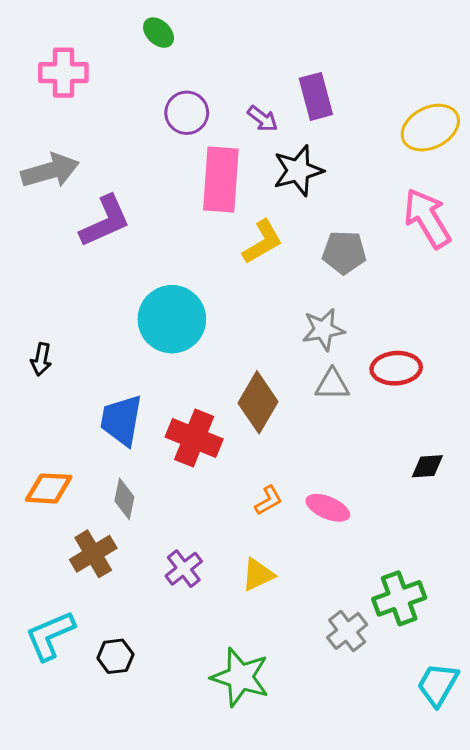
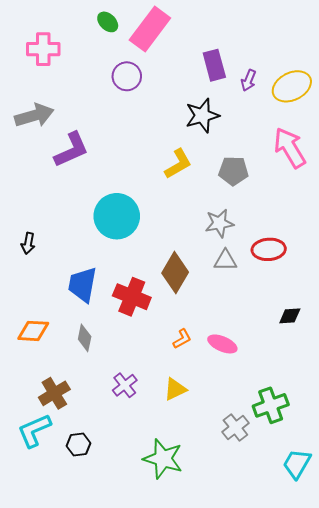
purple arrow: (262, 119) -> (249, 80), moved, turned 75
pink rectangle: (221, 180) -> (150, 29), moved, turned 33
brown cross: (93, 554) -> (54, 393), moved

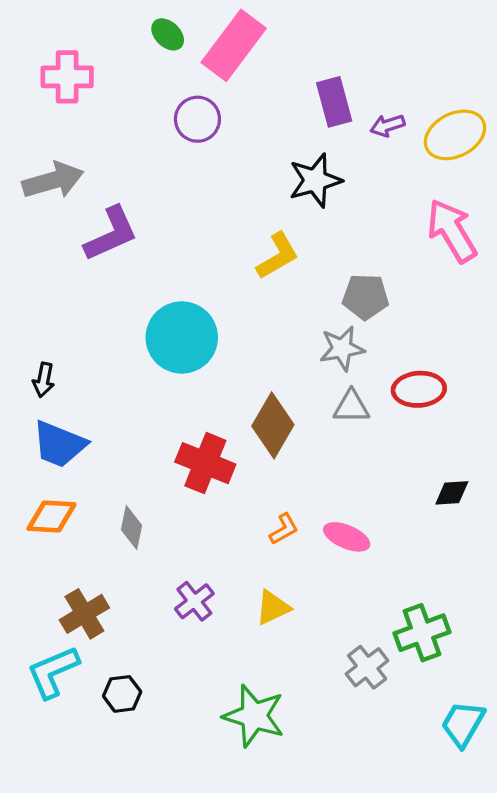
purple arrow: (249, 80) -> (387, 125), turned 50
gray pentagon: (233, 171) -> (365, 297), moved
blue trapezoid: (83, 285) -> (59, 444), moved, turned -78

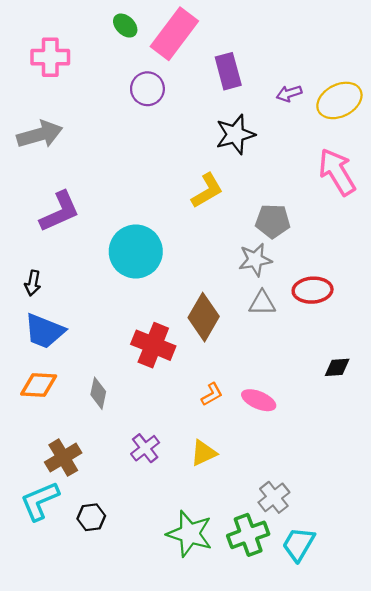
purple rectangle: (334, 102) -> (228, 71), moved
purple L-shape: (111, 234) -> (60, 212), moved
green cross: (422, 633) -> (248, 535), moved
cyan trapezoid: (463, 724) -> (298, 544), moved

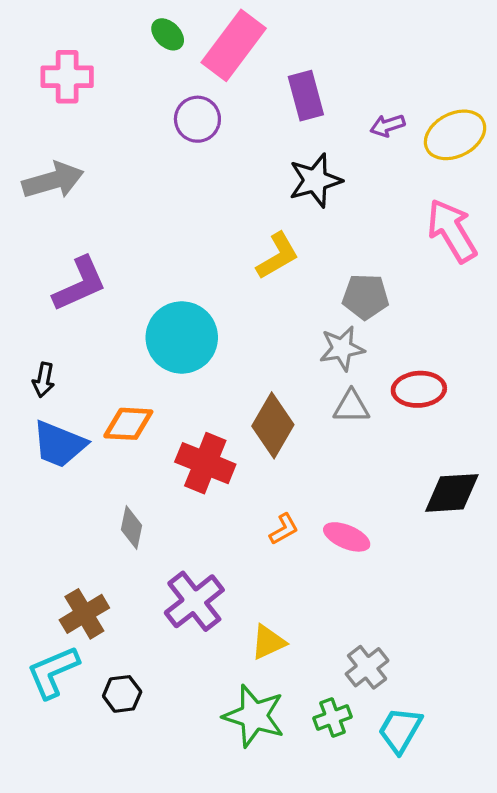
black diamond: (337, 367) -> (452, 493), size x1.6
orange diamond: (39, 385) -> (128, 424), moved
purple cross: (145, 448) -> (194, 601), size x1.5
yellow triangle: (204, 453) -> (268, 642), moved
green cross: (248, 535) -> (333, 718), size x0.7

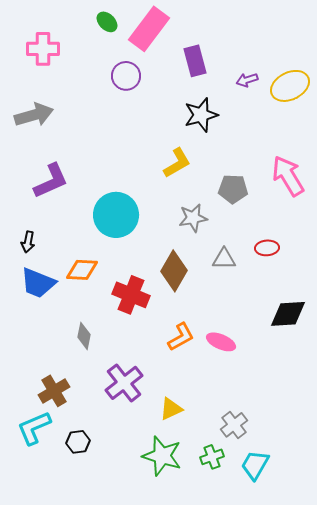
pink arrow: (452, 231) -> (288, 176), moved
gray star: (342, 348) -> (193, 218), moved
red ellipse: (419, 389) -> (267, 248), size x0.7
orange L-shape: (284, 529) -> (181, 337), size x1.4

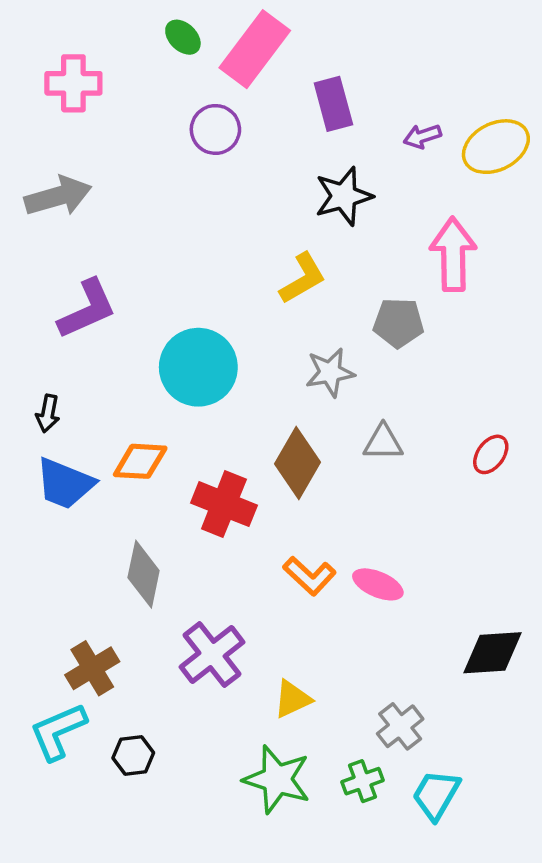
pink arrow: (288, 176) -> (453, 254), moved, turned 30
red ellipse: (267, 248) -> (491, 454), moved, turned -50
black diamond: (288, 314) -> (492, 653), moved
gray diamond: (84, 336) -> (144, 574), size x1.4
orange L-shape: (181, 337) -> (309, 576), turned 72

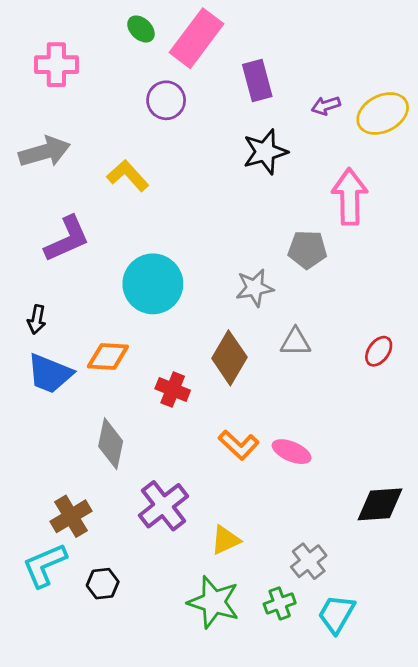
yellow L-shape: (303, 278) -> (128, 176), moved, turned -102
red cross: (224, 504) -> (173, 390), size x0.7

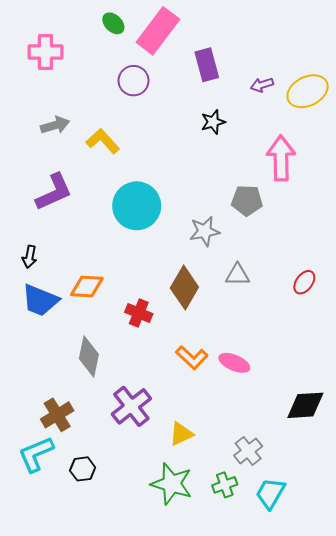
gray arrow: (45, 152) -> (55, 125), moved, size x0.7
black star: (265, 152) -> (213, 122), size x0.7
cyan circle: (153, 284) -> (137, 206), moved

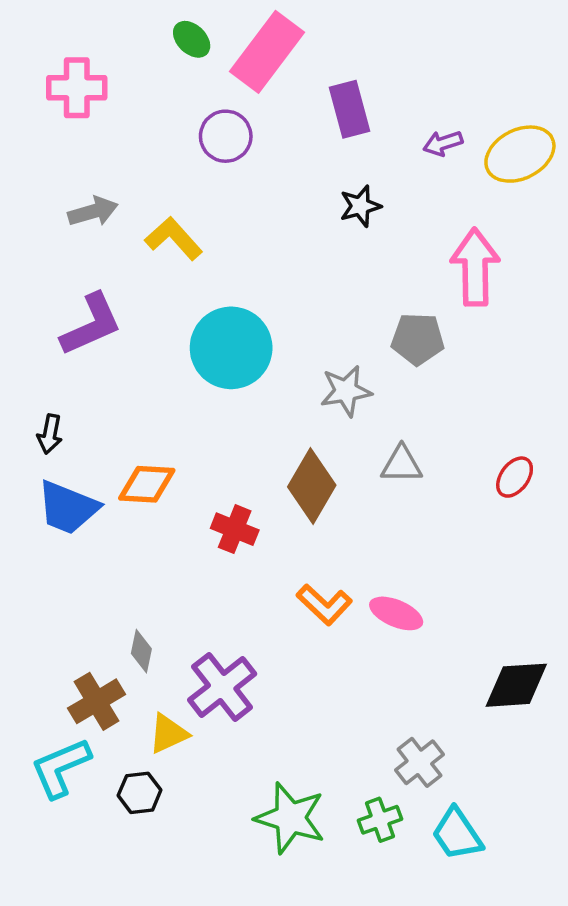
gray diamond: (89, 356) -> (141, 651), moved, size x0.6
yellow triangle: (181, 434) -> (168, 734), moved
cyan trapezoid: (270, 493) -> (457, 834), turned -64

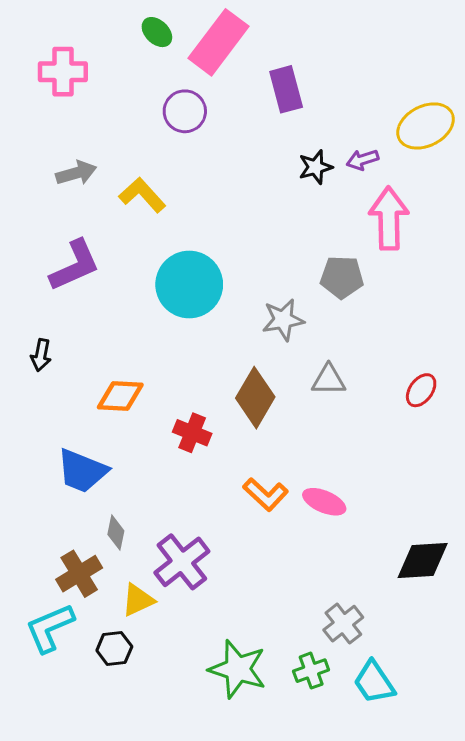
purple arrow: (443, 143) -> (362, 160), moved
black star: (360, 206) -> (315, 167), moved
blue trapezoid: (68, 508) -> (82, 471), moved

